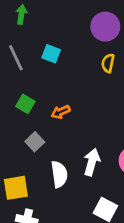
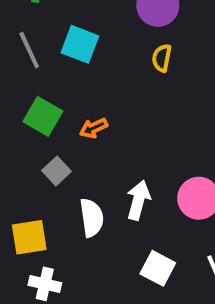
cyan square: (51, 54) -> (80, 44), size x1.4
green square: (25, 104) -> (43, 116), size x1.4

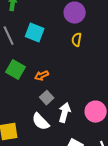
gray square: (57, 171) -> (47, 98), moved
white semicircle: (92, 218) -> (41, 122), turned 144

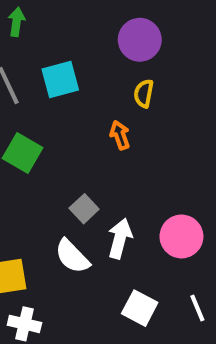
cyan square: (35, 33) -> (60, 79), turned -36
orange arrow: (42, 76) -> (120, 135), moved, turned 96

